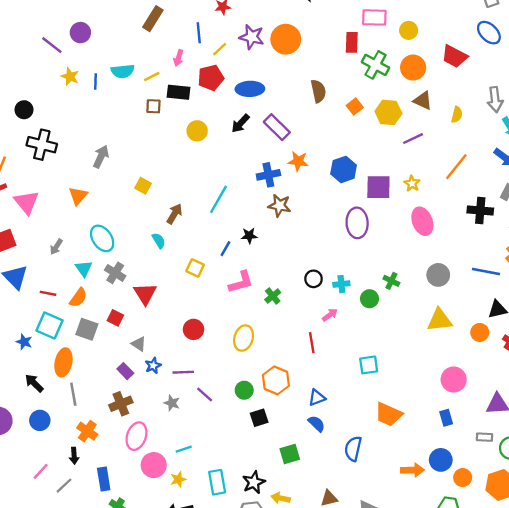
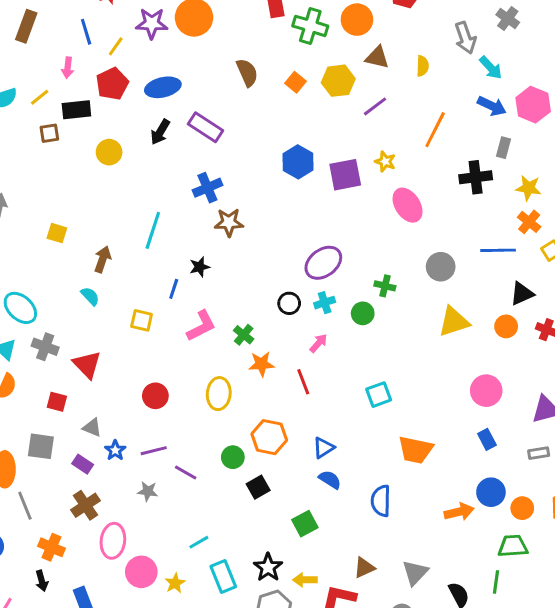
orange star: (298, 161) -> (261, 364), moved
purple ellipse: (357, 223) -> (323, 263), moved, turned 68
gray square: (87, 329) -> (41, 446), moved
cyan line: (184, 449) -> (199, 542), moved

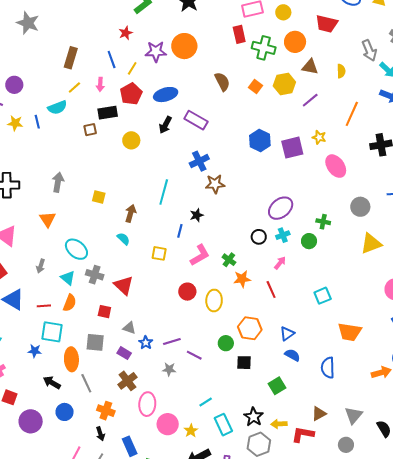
yellow line: (40, 97) -> (74, 88), moved
red circle: (155, 396) -> (187, 292), moved
black square: (258, 487) -> (244, 363), turned 35

